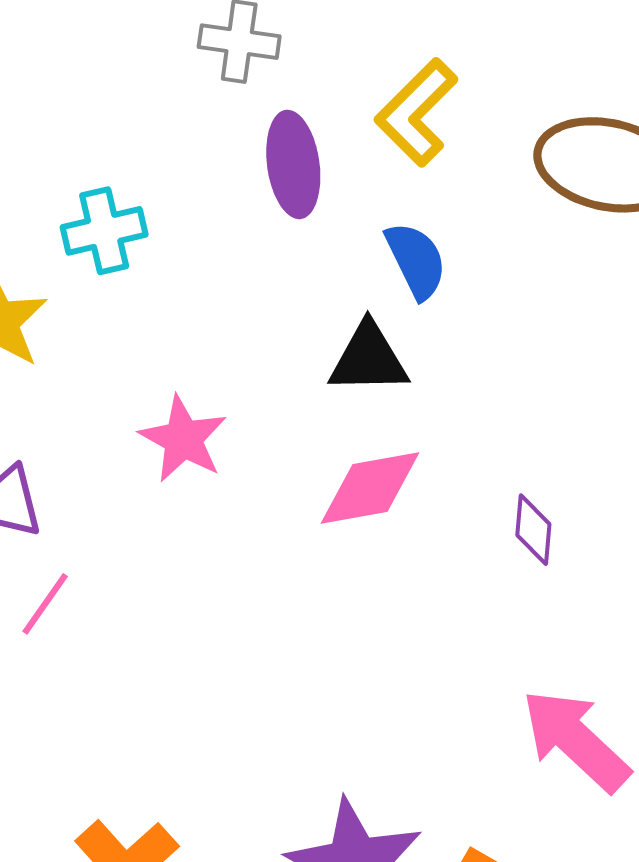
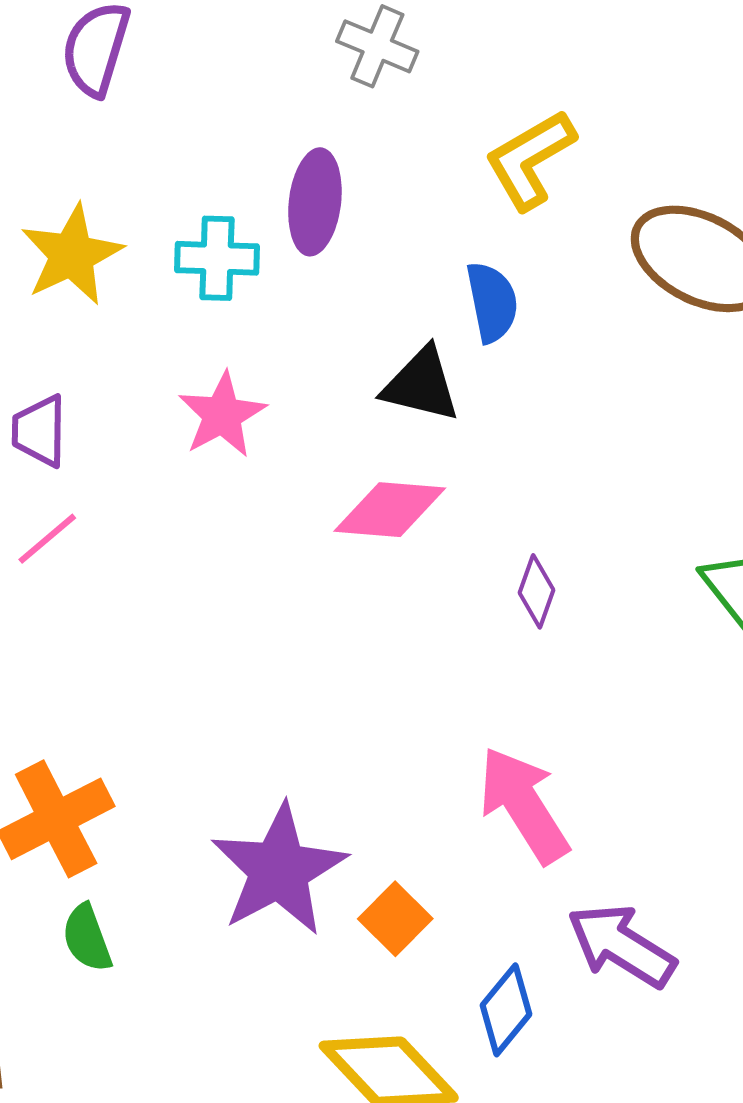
purple ellipse: (293, 164) -> (315, 202), moved
cyan cross: (104, 231) -> (217, 258), moved

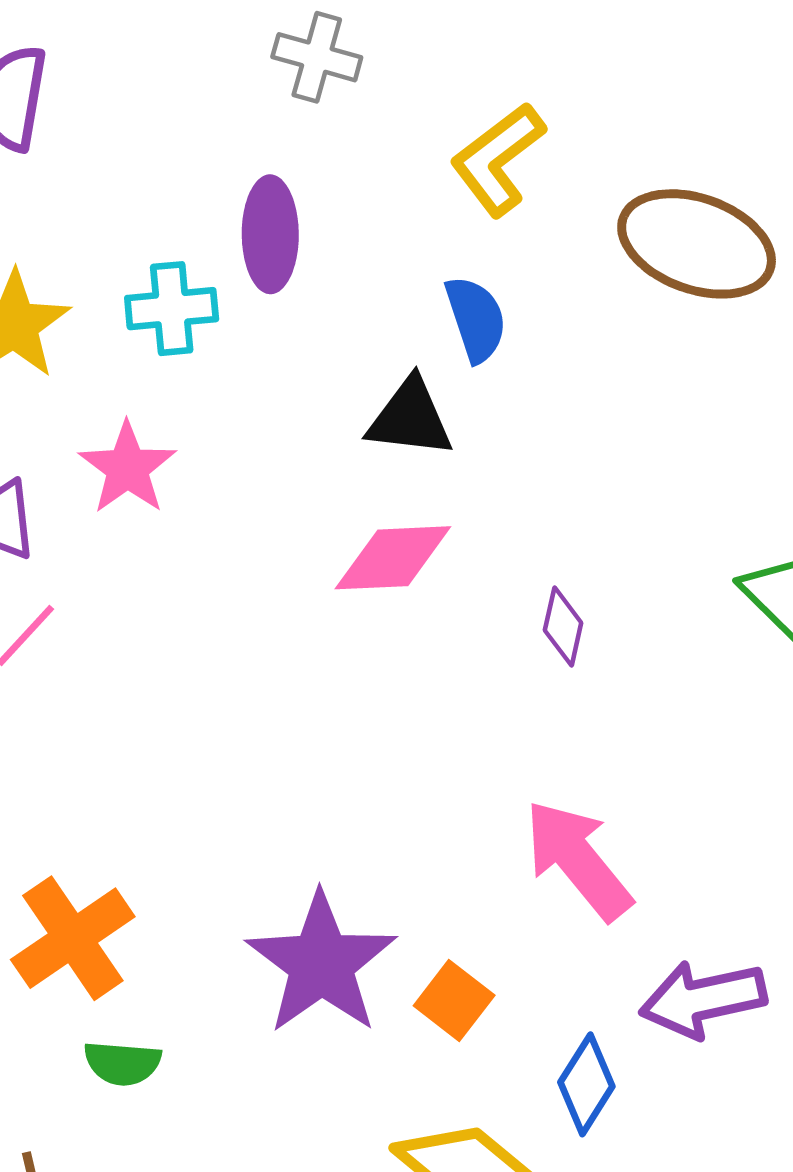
pink star: (222, 415) -> (127, 468), moved
green semicircle: (87, 938) -> (122, 1063), turned -58
purple arrow: (621, 946) -> (703, 999), turned -37

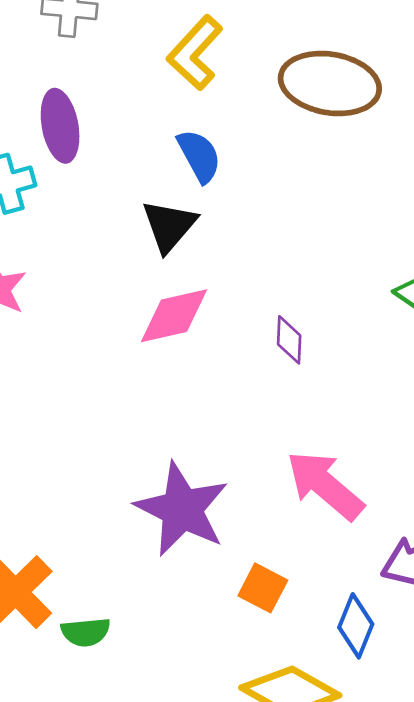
black triangle: (410, 418) -> (169, 226), turned -46
purple star: (321, 963) -> (182, 509), moved
green semicircle: (122, 1063) -> (86, 632), moved

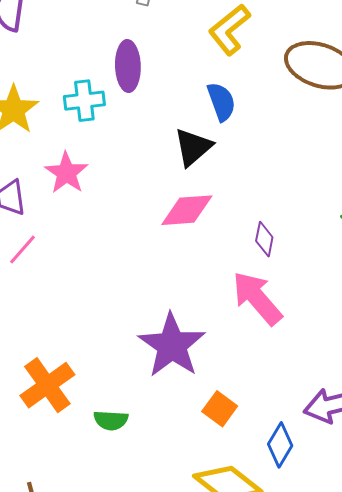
pink arrow: (325, 485) -> (257, 298), moved
green semicircle: (86, 632) -> (111, 420), moved

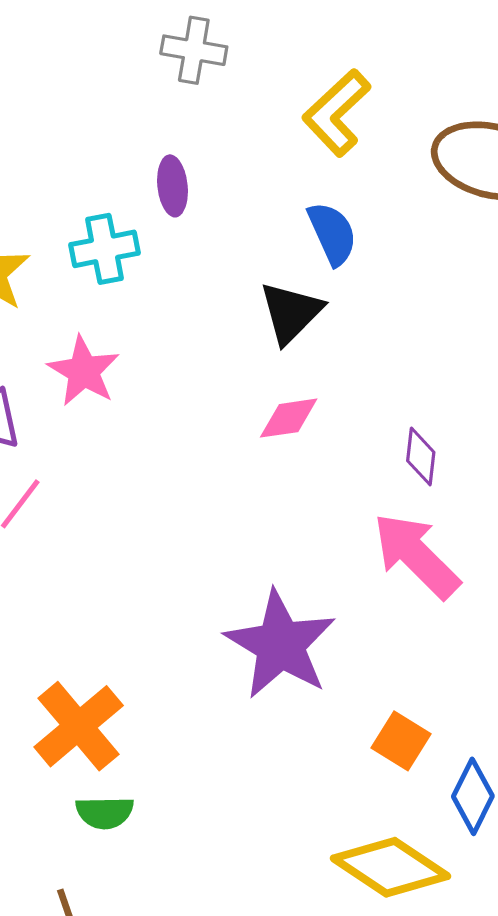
purple ellipse: (128, 66) -> (173, 186), size x0.7
pink diamond: (187, 210) -> (289, 418), size x0.7
orange square: (220, 409) -> (401, 741), moved
green semicircle: (111, 420) -> (105, 812), moved

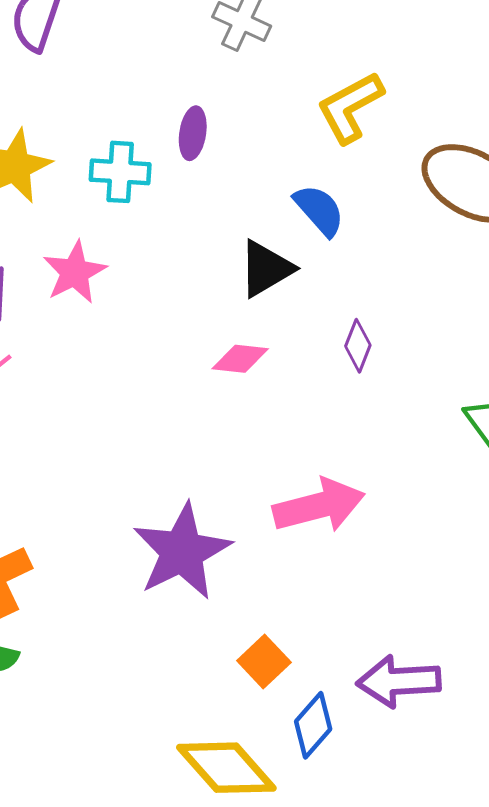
blue semicircle: (332, 234) -> (319, 210), turned -32
purple diamond: (421, 456) -> (358, 346), moved
pink arrow: (416, 556) -> (319, 506), turned 106

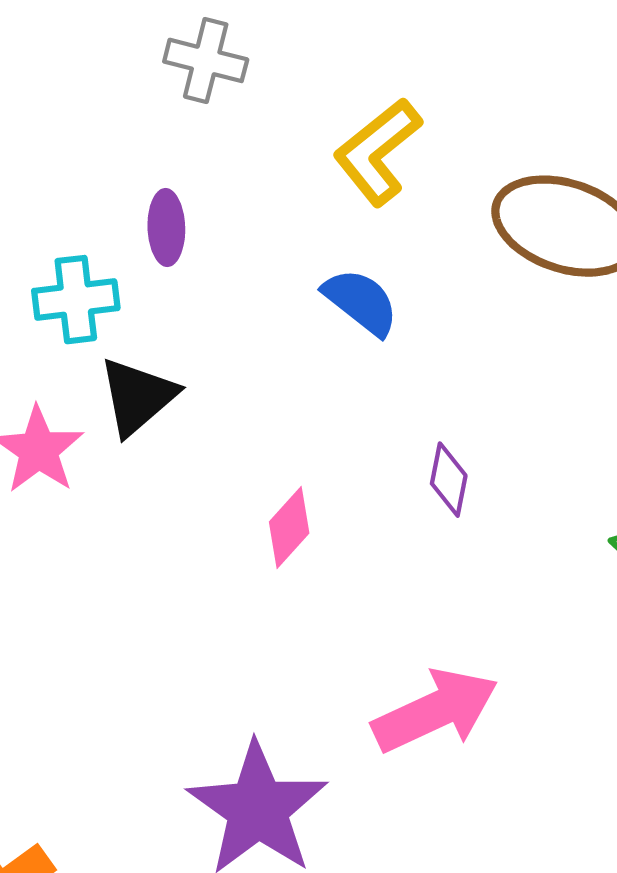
black triangle: (266, 269) -> (138, 396), moved
pink diamond: (240, 359) -> (289, 528), turned -44

